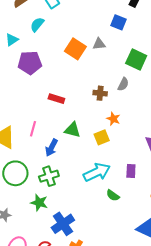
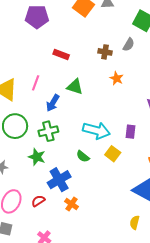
yellow square: (102, 137) -> (113, 154), moved, turned -35
cyan arrow: (97, 172) -> (96, 131), turned 36
green semicircle: (113, 195) -> (83, 156), moved

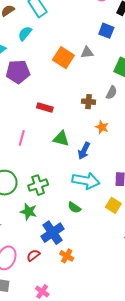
blue arrow: (53, 103) -> (84, 151), moved
yellow square: (113, 154) -> (113, 205), moved

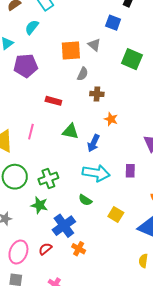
gray triangle: (87, 52) -> (94, 45), turned 48
orange square: (63, 58) -> (71, 50), turned -35
gray semicircle: (111, 93) -> (83, 74), moved
yellow square: (113, 205) -> (116, 215), moved

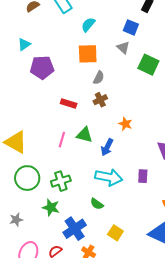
cyan semicircle: (32, 27) -> (88, 25), moved
gray triangle: (94, 45) -> (123, 48), moved
brown cross: (97, 94) -> (100, 100), moved, turned -32
pink line: (31, 132) -> (62, 140), moved
yellow square: (116, 215) -> (115, 233), moved

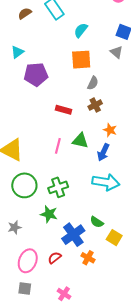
orange star: (125, 124) -> (110, 130), moved
green semicircle: (97, 204) -> (97, 222), moved

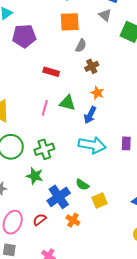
brown cross: (95, 105) -> (92, 66), moved
yellow square: (114, 238) -> (100, 200), turned 35

